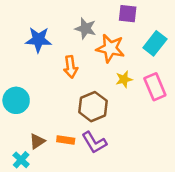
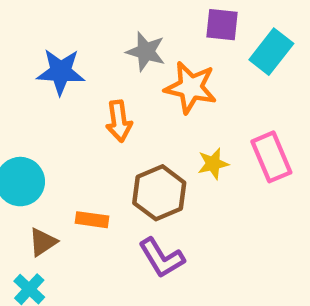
cyan rectangle: (155, 43) -> (271, 52), moved
yellow star: (124, 79) -> (213, 164), moved
orange rectangle: (66, 140) -> (92, 220), moved
brown triangle: (37, 141) -> (43, 242), moved

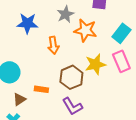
gray star: (146, 52) -> (65, 14), turned 30
cyan rectangle: (271, 52) -> (121, 33), moved
yellow star: (213, 164) -> (95, 64), size x1.5

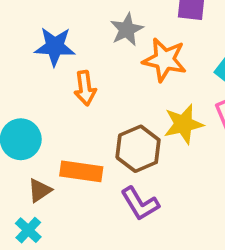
orange arrow: (53, 45) -> (85, 88), moved
orange rectangle: (41, 89) -> (81, 171), size x1.5

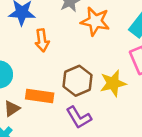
yellow star: (183, 124) -> (113, 83), moved

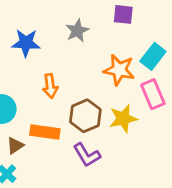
orange star: (95, 21) -> (119, 70), moved
orange arrow: (42, 40) -> (50, 86), moved

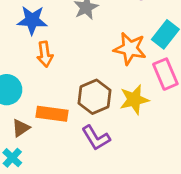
orange arrow: (50, 86) -> (45, 54), moved

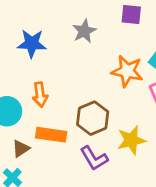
orange arrow: (45, 54) -> (40, 95), moved
yellow star: (134, 100) -> (131, 140), moved

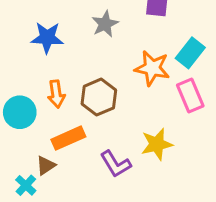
brown hexagon: (93, 118) -> (99, 97), moved
orange rectangle: (51, 135) -> (68, 138), turned -32
brown triangle: (21, 149) -> (46, 166), moved

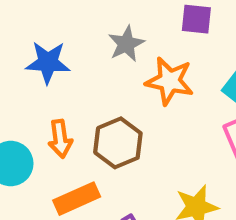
orange star: (152, 68) -> (170, 81), moved

